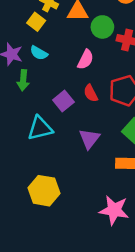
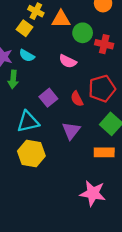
pink semicircle: (86, 59) -> (68, 61), turned 90
red semicircle: (91, 93) -> (77, 99), moved
yellow hexagon: (44, 191) -> (31, 153), moved

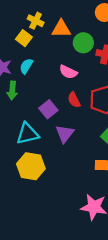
cyan semicircle: (27, 56) -> (26, 66), turned 91
red semicircle: (77, 99) -> (74, 100), moved
purple triangle: (71, 131) -> (65, 134), moved

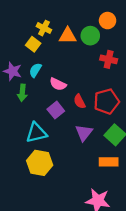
green circle: (83, 43) -> (90, 36), moved
pink semicircle: (68, 72) -> (58, 84), moved
purple triangle: (65, 134) -> (84, 133), moved

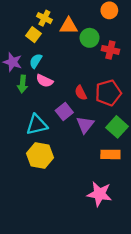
green circle: (90, 36) -> (90, 38), moved
pink semicircle: (58, 84) -> (44, 81), moved
purple square: (56, 110) -> (64, 112), moved

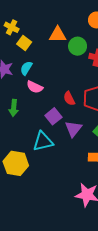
yellow cross: (44, 18) -> (12, 27), moved
green arrow: (22, 84) -> (14, 108), moved
cyan triangle: (37, 125) -> (43, 141), moved
yellow hexagon: (40, 155) -> (16, 163), moved

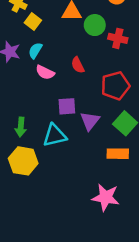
red semicircle: (69, 98) -> (78, 65), moved
green arrow: (14, 108) -> (21, 127), moved
purple square: (53, 116) -> (67, 106), turned 35

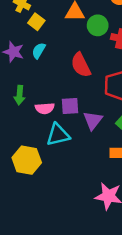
red semicircle: (78, 65) -> (81, 65), size x1.5
pink semicircle: (45, 72) -> (45, 108), moved, turned -30
green arrow: (21, 127) -> (19, 95), moved

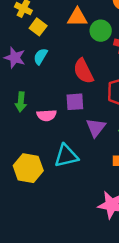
purple square: (70, 106) -> (75, 102), moved
cyan triangle: (58, 135) -> (66, 156), moved

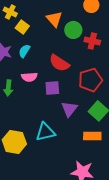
orange triangle: (77, 17) -> (54, 19), turned 48
red semicircle: (83, 71) -> (59, 63), turned -30
pink semicircle: (47, 115) -> (29, 77), moved

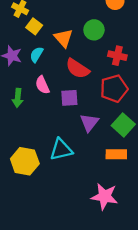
orange triangle: (54, 19) -> (63, 38), moved
red cross: (92, 41) -> (117, 56), moved
pink semicircle: (29, 77) -> (42, 85), turned 70

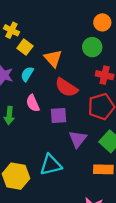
green circle: (94, 30) -> (92, 47), moved

